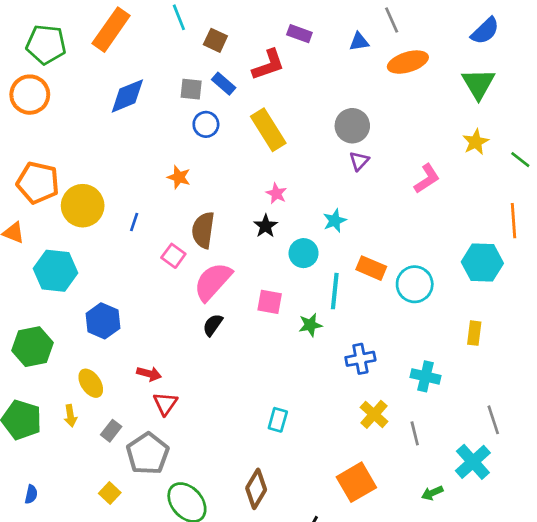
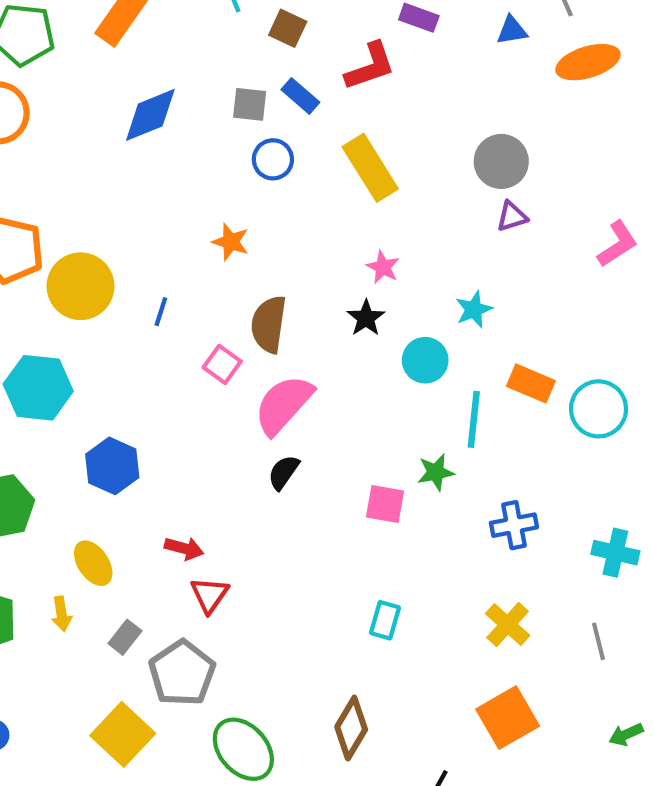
purple triangle: (359, 161) -> (512, 216), turned 30
pink square: (270, 302) -> (385, 504), moved
yellow cross: (374, 414) -> (508, 624), moved
yellow square: (110, 493) -> (123, 734), size x1.8

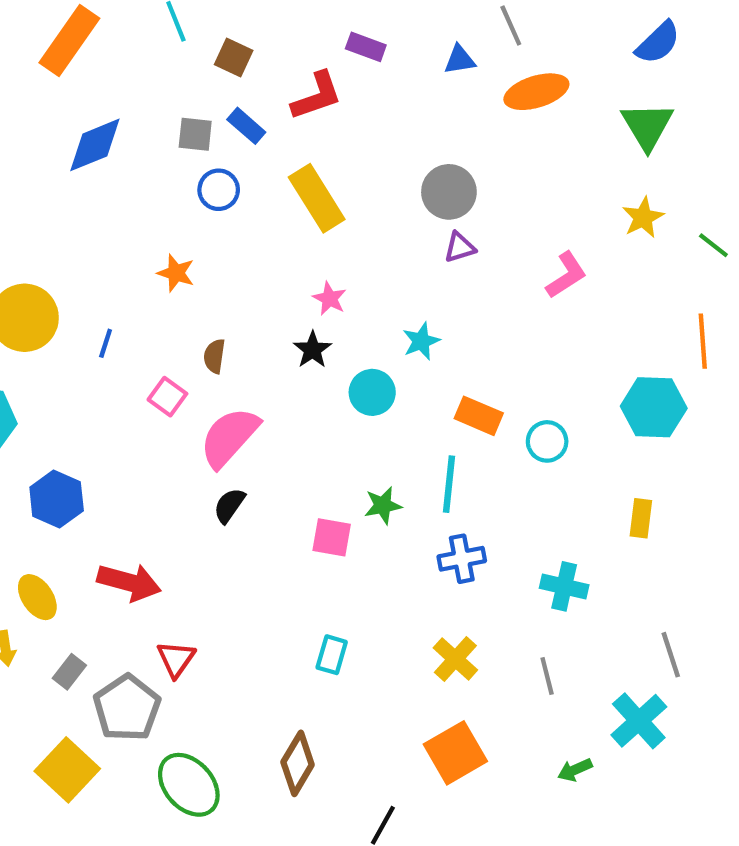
brown semicircle: (269, 324) -> (214, 356), size x0.6
cyan circle: (599, 409) -> (547, 441), size x0.7
cyan line: (474, 419) -> (449, 484), moved
red arrow: (184, 548) -> (129, 582), size x1.6
red triangle: (209, 595) -> (176, 659), moved

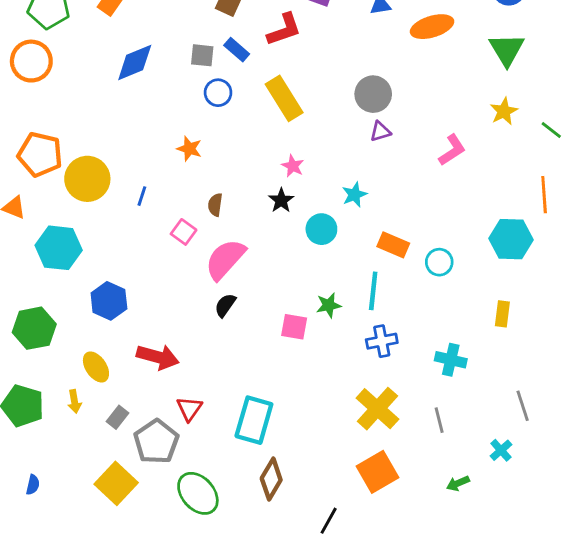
cyan rectangle: (332, 655) -> (254, 420), moved, size x1.8
yellow cross: (455, 659) -> (377, 409), size x1.4
cyan cross: (639, 721) -> (501, 450), size x0.6

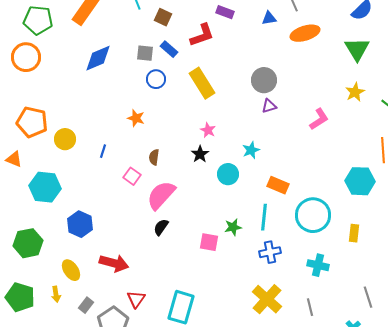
yellow circle: (87, 179) -> (65, 139), size x0.7
cyan circle: (439, 262) -> (313, 215), moved, size x1.8

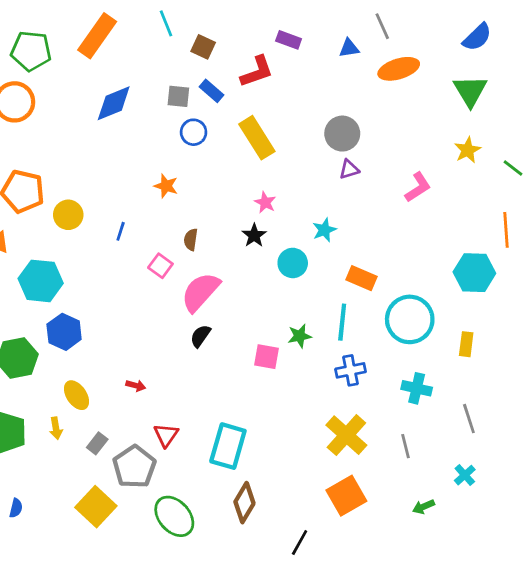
blue hexagon: (80, 224) -> (64, 332), moved
red arrow: (114, 263) -> (136, 386), size x0.5
gray line: (368, 297) -> (469, 419), moved

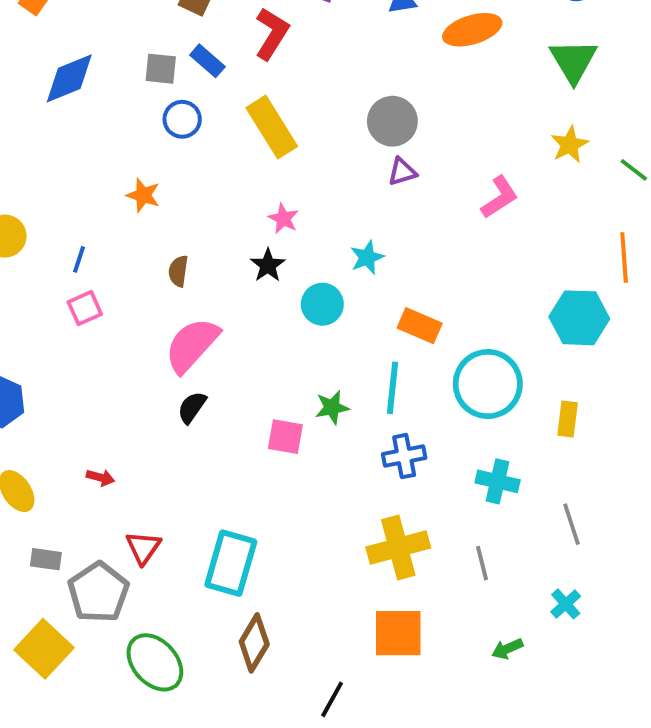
red L-shape: (257, 72) -> (272, 34), turned -39
pink square: (160, 266) -> (85, 308), moved, turned 30
yellow cross: (346, 435) -> (398, 548), turned 33
gray rectangle: (97, 443) -> (46, 559), turned 60
orange square: (346, 496) -> (398, 633), turned 30

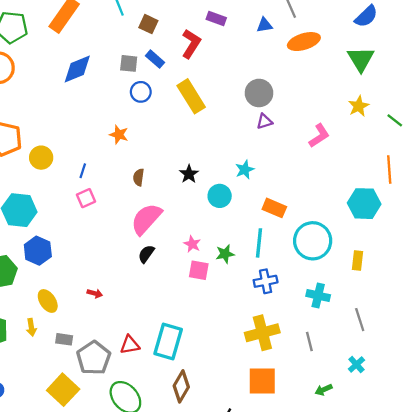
pink star: (283, 219) -> (192, 244), moved
red triangle: (143, 548) -> (130, 345), moved, turned 45

